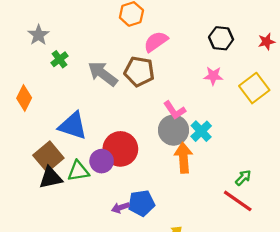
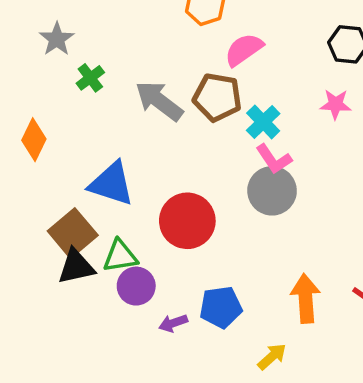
cyan cross: (201, 131) -> (263, 122), moved
orange arrow: (183, 158) -> (306, 298), moved
purple circle: (102, 161) -> (136, 286), moved
purple arrow: (120, 208) -> (173, 323), moved

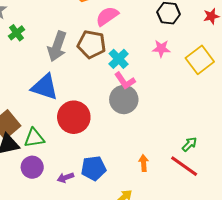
gray arrow: (159, 101) -> (57, 46), turned -108
blue triangle: (111, 184) -> (45, 87), moved
purple circle: (136, 286) -> (32, 167), moved
orange arrow: (306, 298) -> (144, 163), size x0.6

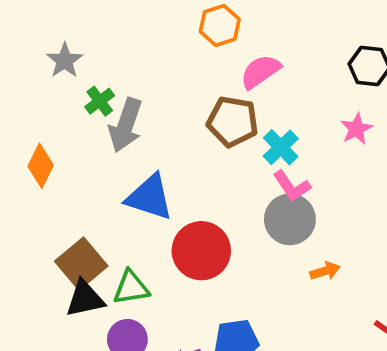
gray arrow: (57, 46) -> (126, 125), moved
pink star: (161, 48) -> (356, 129), turned -30
orange arrow: (144, 163) -> (325, 271), moved, turned 77

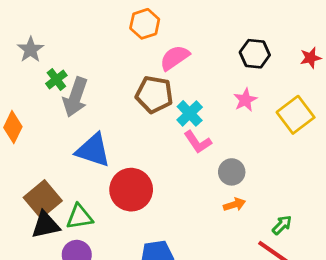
gray circle: (290, 219) -> (232, 172), moved, size x0.7
orange arrow: (325, 271) -> (234, 205), moved

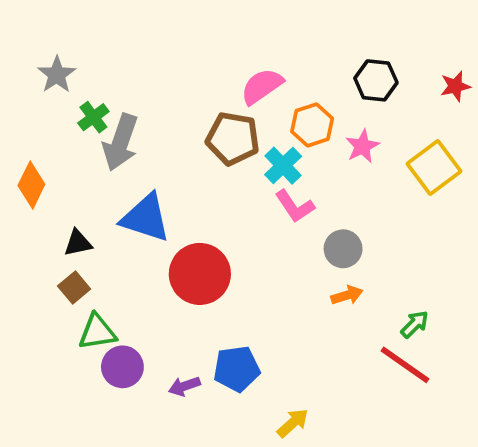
orange hexagon: (145, 24) -> (312, 125), moved
brown square: (43, 199) -> (74, 287), size x0.6
green triangle: (79, 217) -> (97, 332), moved
black triangle: (45, 225) -> (78, 243), moved, size x0.7

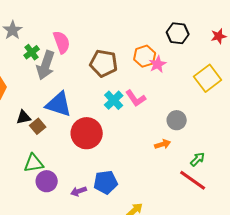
pink semicircle: (262, 86) -> (62, 42), moved, turned 105
pink star: (362, 146) -> (158, 64), moved
cyan cross: (283, 166) -> (114, 100), moved
gray circle: (343, 249) -> (177, 120), moved
brown square: (74, 287) -> (38, 126), moved

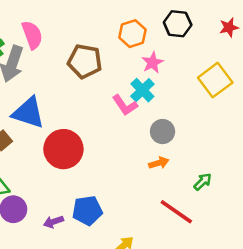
orange hexagon: (145, 56) -> (132, 34), moved
cyan cross: (114, 100) -> (142, 90), moved
gray circle: (177, 120) -> (163, 132), moved
red line: (193, 180) -> (176, 212), moved

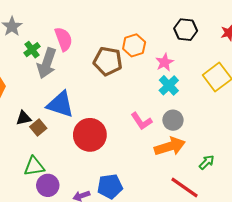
orange hexagon: (132, 34) -> (134, 45), moved
cyan cross: (142, 90) -> (169, 85), moved
pink L-shape: (125, 105) -> (141, 121), moved
orange arrow: (159, 163) -> (170, 146), size x1.8

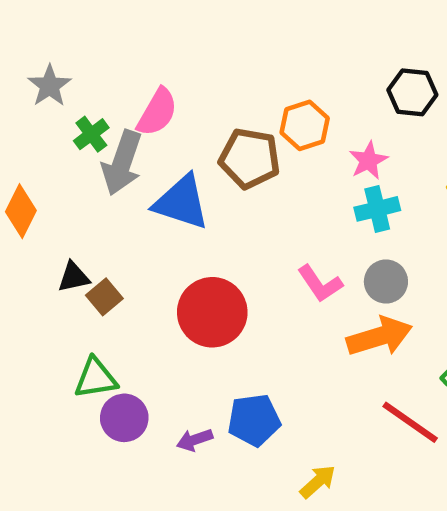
pink semicircle: (64, 39) -> (157, 112), turned 50
cyan cross: (169, 85) -> (377, 209), turned 30
blue triangle: (60, 104) -> (181, 202), moved

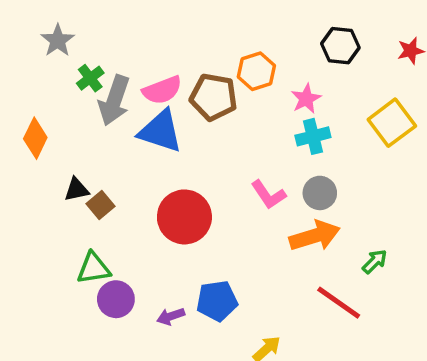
pink semicircle: (157, 112) -> (162, 90), moved, turned 39

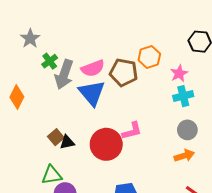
blue triangle: (160, 131) -> (92, 93), turned 32
black triangle: (76, 190) -> (67, 142), moved
pink L-shape: (268, 195) -> (132, 131), moved, turned -70
orange arrow: (315, 236) -> (184, 156), size x0.7

